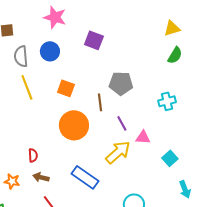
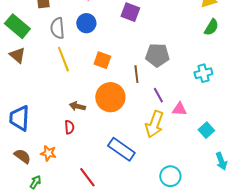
yellow arrow: (118, 152) -> (154, 124), turned 152
brown arrow: (41, 177) -> (77, 106), moved

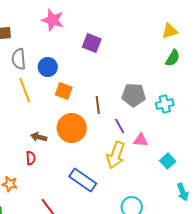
blue circle: (86, 23) -> (48, 67), moved
gray pentagon: (157, 55) -> (134, 95), moved

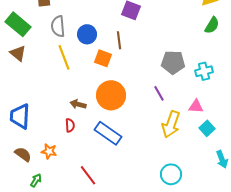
brown line: (98, 105) -> (119, 40), moved
pink triangle: (141, 140) -> (196, 106), moved
yellow arrow: (116, 155) -> (171, 124), moved
blue rectangle: (83, 180) -> (108, 133), moved

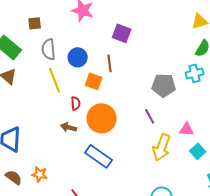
cyan cross: (204, 71) -> (195, 73), moved
red semicircle: (70, 125) -> (76, 103), moved

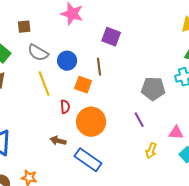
gray semicircle: (49, 49) -> (38, 53), turned -55
brown arrow: (69, 127) -> (58, 141), moved
yellow arrow: (162, 147) -> (151, 151), size x0.6

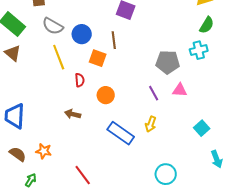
orange circle: (91, 122) -> (106, 95), size x0.6
pink triangle: (176, 133) -> (180, 90), moved
yellow arrow: (151, 151) -> (151, 124), moved
blue rectangle: (88, 160) -> (121, 133), moved

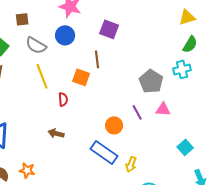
blue circle: (82, 34) -> (65, 35), moved
gray pentagon: (168, 62) -> (151, 81), turned 30
orange circle: (106, 95) -> (114, 125), moved
yellow arrow: (151, 124) -> (131, 164), moved

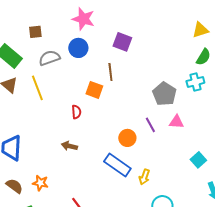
gray semicircle: (36, 45) -> (49, 58), turned 130
yellow line: (42, 76) -> (37, 88), moved

